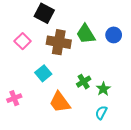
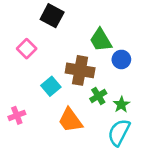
blue circle: (114, 35) -> (121, 59), moved
brown cross: (59, 42) -> (80, 70), moved
cyan semicircle: (101, 113) -> (119, 132), size x1.6

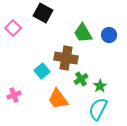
pink square: (27, 49) -> (13, 28), moved
blue circle: (121, 59) -> (109, 35), moved

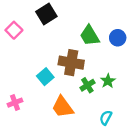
black square: (43, 13) -> (46, 14), turned 30
green star: (100, 86) -> (108, 81), moved
cyan semicircle: (98, 109) -> (106, 118), size x0.6

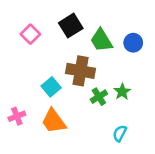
black square: (46, 14) -> (71, 26), moved
pink square: (14, 30) -> (30, 34), moved
orange trapezoid: (63, 107) -> (54, 121), moved

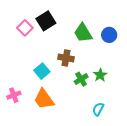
black square: (71, 26) -> (46, 21), moved
brown cross: (81, 71) -> (66, 58), size x0.7

